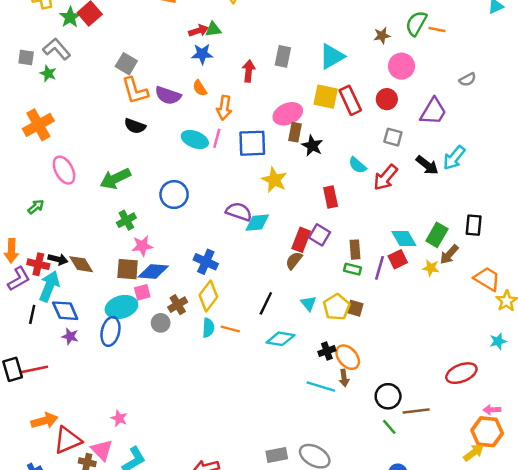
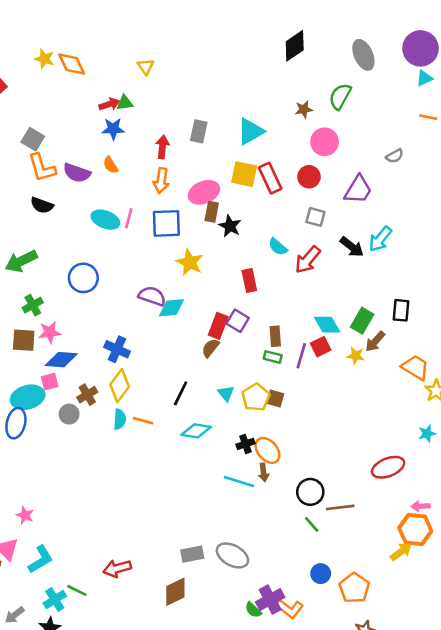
orange line: (437, 29) -> (428, 117), moved
orange arrow: (224, 108) -> (161, 181), moved
brown square: (128, 269) -> (24, 340), moved

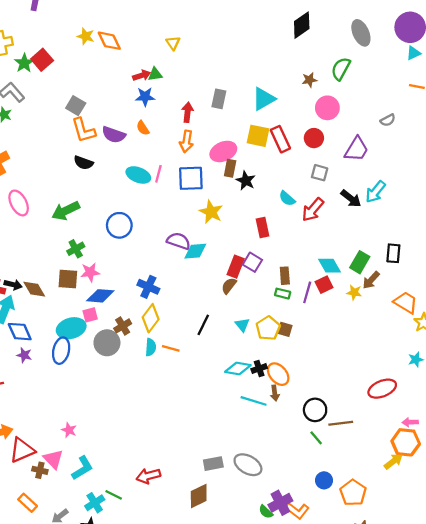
gray circle: (69, 414) -> (107, 343), size x1.5
cyan diamond: (196, 431) -> (238, 369), moved

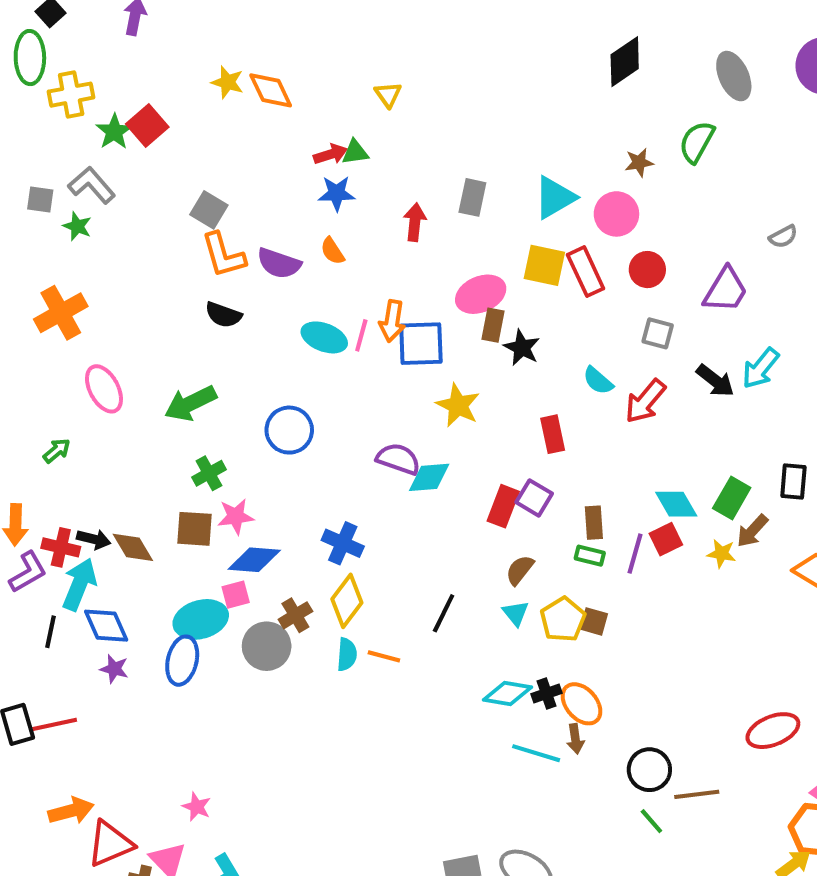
pink circle: (327, 108) -> (616, 214), moved
orange arrow: (186, 141) -> (392, 321), moved
brown semicircle: (229, 286) -> (520, 570), moved

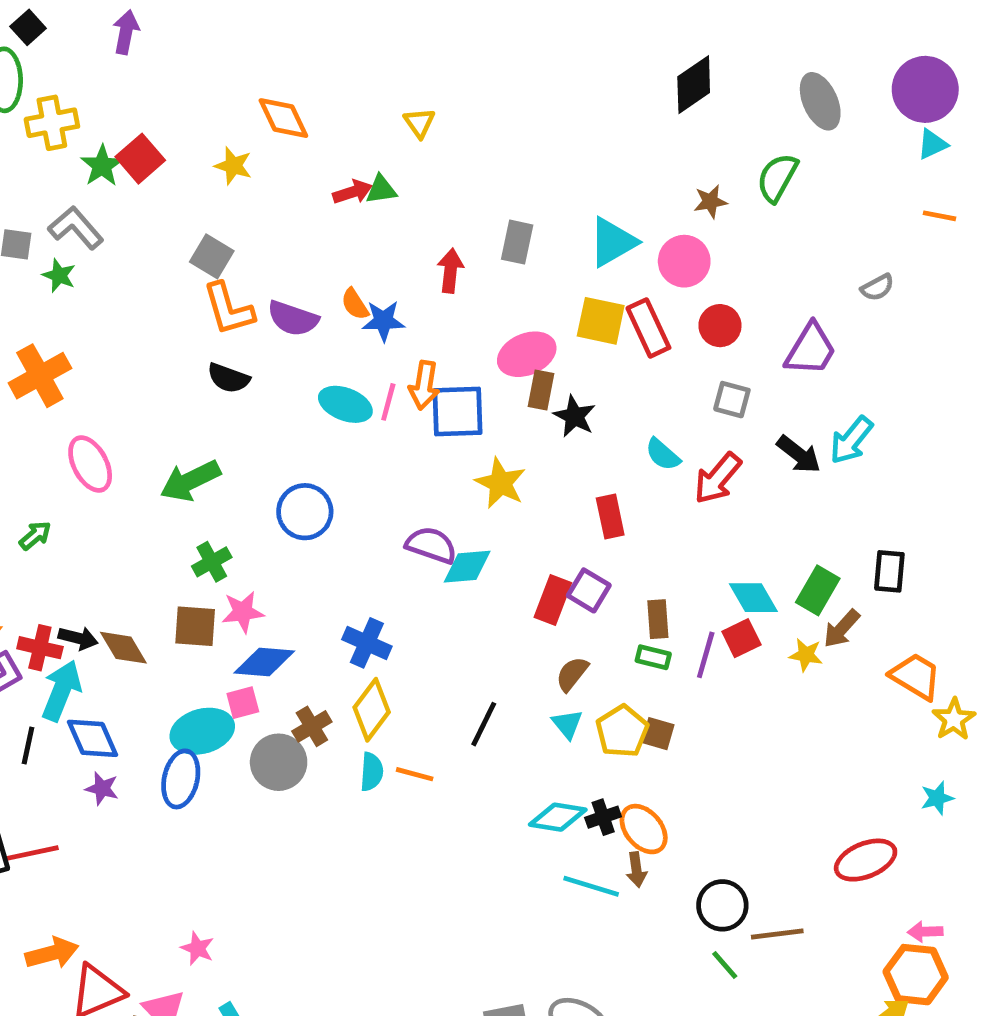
yellow star: (227, 82) -> (233, 166), moved
blue star: (337, 193) -> (384, 321), moved

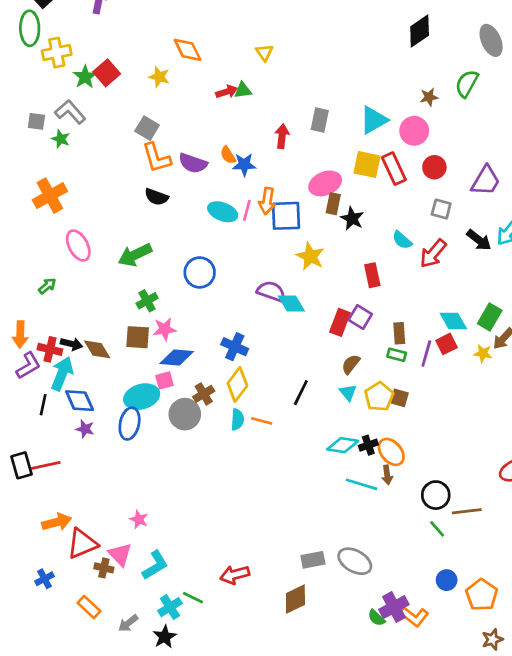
cyan diamond: (467, 567) -> (291, 304), turned 64

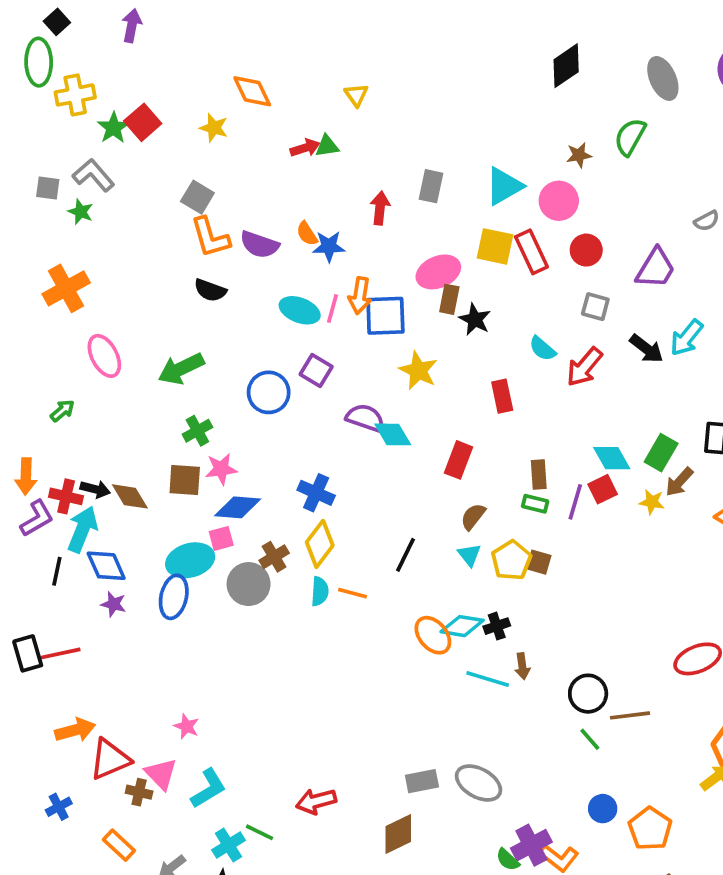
purple square: (360, 317) -> (316, 371), moved
orange ellipse: (391, 452) -> (433, 635), moved

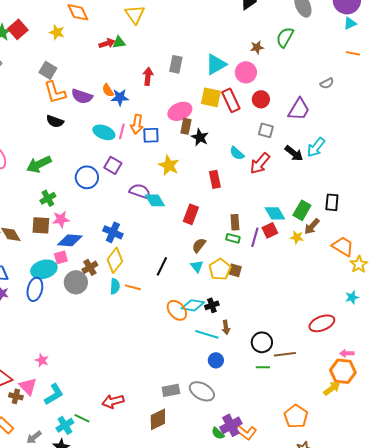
yellow triangle: (356, 95) -> (135, 14), size x1.5
blue square: (385, 316) -> (151, 135), size x0.7
green line: (590, 739) -> (263, 367), turned -48
blue circle: (603, 809) -> (216, 360), moved

